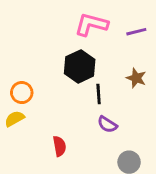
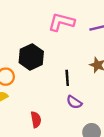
black hexagon: (80, 66) -> (31, 57), moved

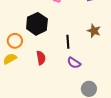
red semicircle: (36, 120) -> (41, 58), moved

